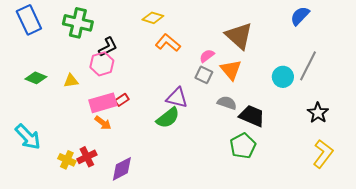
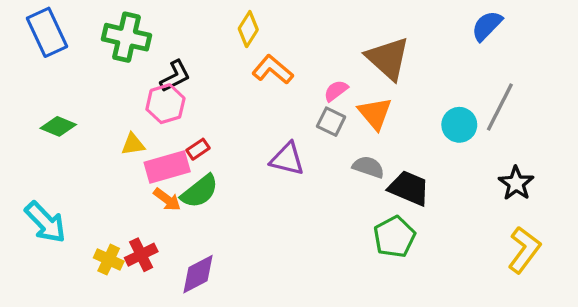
yellow diamond: (153, 18) -> (248, 29), turned -75
yellow triangle: (71, 81) -> (133, 144), moved
red rectangle: (122, 100) -> (198, 149), moved
green semicircle: (168, 118) -> (200, 191), moved

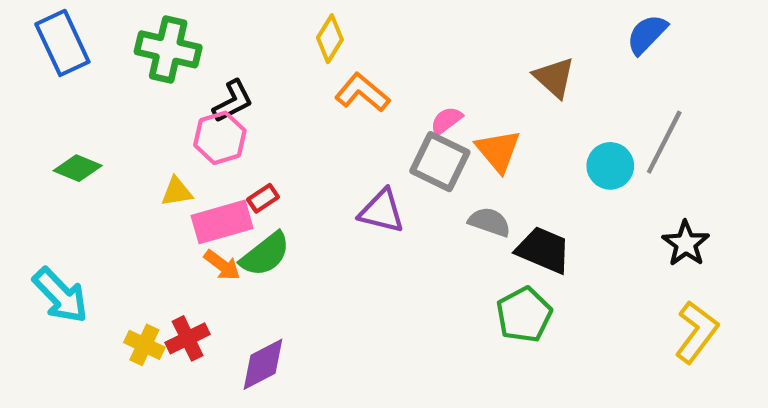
brown triangle: (388, 58) -> (554, 77), moved, size x0.7
gray square: (331, 122) -> (440, 162), size x1.5

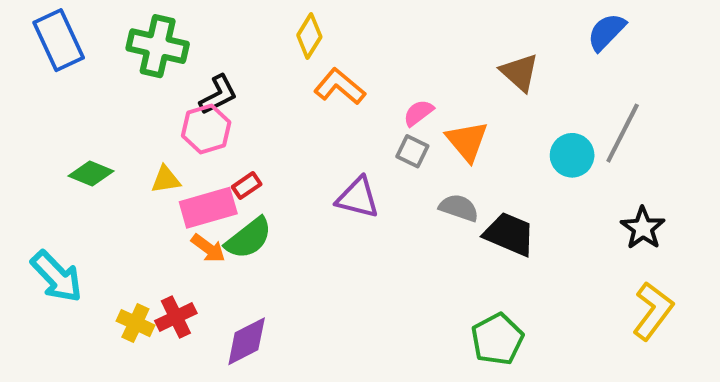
gray square: (440, 162) -> (412, 151), size x0.6
green diamond: (78, 168) -> (91, 173), moved
green pentagon: (524, 315) -> (497, 339), moved

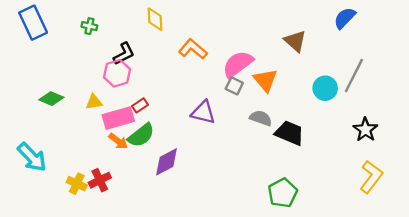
yellow diamond: (309, 36) -> (155, 19), moved, turned -35
green cross: (158, 46) -> (89, 26), size x0.5
pink semicircle: (418, 113) -> (238, 64), size x1.8
purple diamond: (247, 341) -> (166, 162), moved

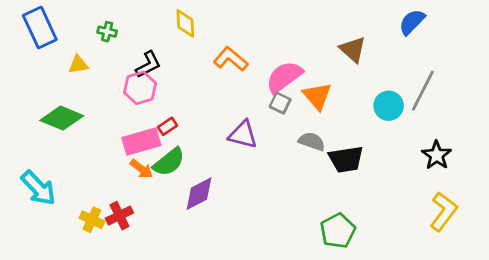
green diamond: (51, 99) -> (62, 118), size x1.4
yellow triangle: (94, 102) -> (78, 65), moved
black trapezoid: (289, 133) -> (346, 159), turned 148

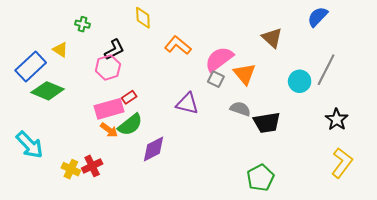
blue rectangle: (40, 27) -> (31, 66), moved, turned 72
yellow triangle: (78, 65) -> (60, 50), turned 42

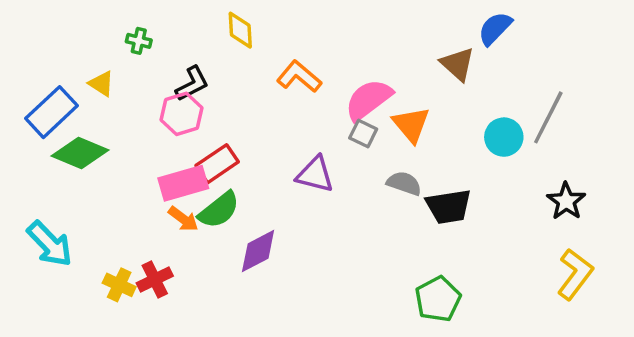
blue semicircle: (318, 17) -> (495, 28), moved
red rectangle: (129, 97) -> (217, 164), size x1.6

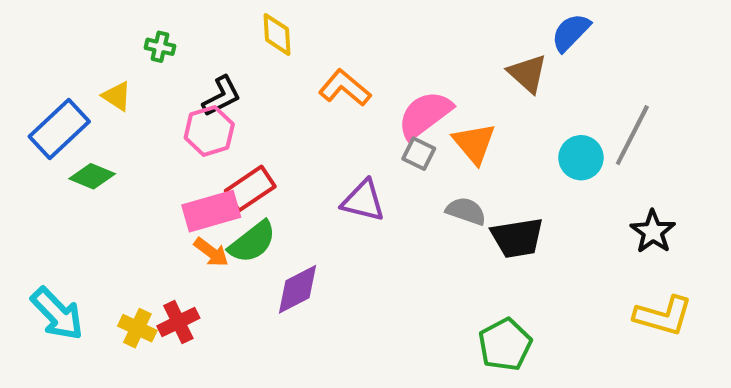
green diamond: (80, 153) -> (92, 176), size x0.7
cyan arrow: (50, 244) -> (57, 314), moved
yellow L-shape: (575, 274) -> (663, 316), turned 69

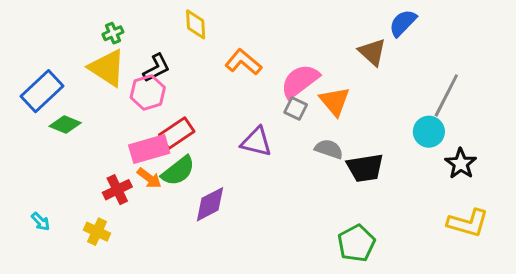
green cross: (160, 47) -> (113, 33), turned -36
yellow triangle: (117, 96) -> (107, 68), moved, size x1.8
cyan circle: (581, 158) -> (429, 132), moved
cyan arrow: (57, 314) -> (40, 222), size x0.5
red cross: (178, 322) -> (117, 190), moved

